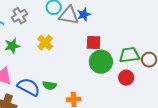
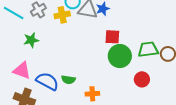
yellow cross: (45, 43) -> (62, 15), moved, turned 35
red circle: (126, 78) -> (142, 79), moved

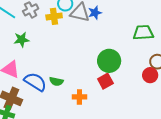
red square: (112, 37) -> (105, 81), moved, turned -35
green trapezoid: (148, 49) -> (143, 33), moved
red circle: (142, 79) -> (150, 75), moved

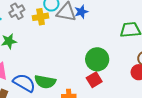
green semicircle: (56, 81) -> (45, 82), size x1.5

